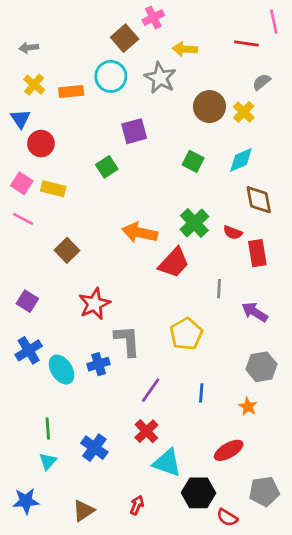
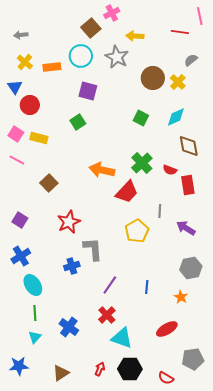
purple square: (134, 131) -> (88, 91), moved, turned 30
yellow pentagon: (186, 334) -> (137, 231), moved
cyan ellipse: (62, 370) -> (33, 285), moved
black hexagon: (199, 493) -> (130, 369), moved

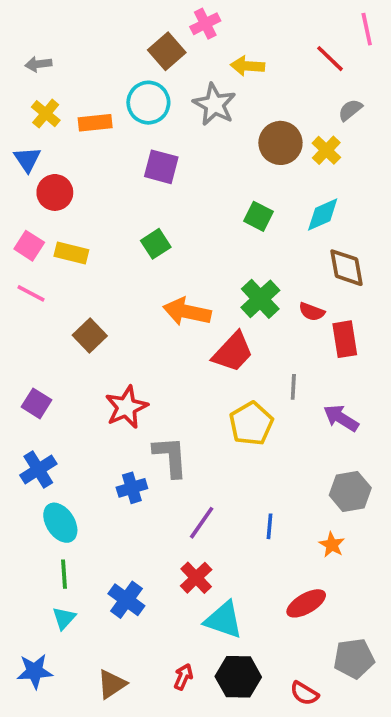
red line: (180, 32) -> (330, 59), turned 36
green square: (78, 122) -> (156, 244), moved

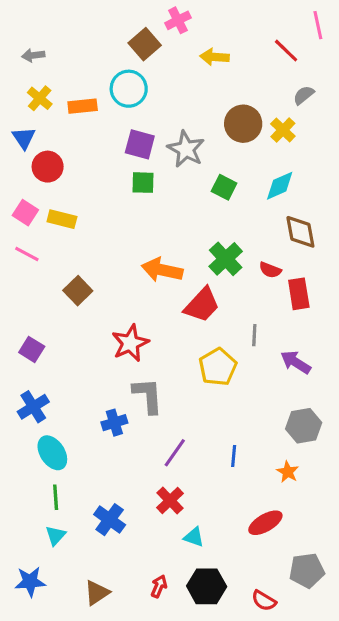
gray star: (214, 104) -> (186, 149), moved
green square: (156, 244) -> (143, 183), moved, turned 35
red star: (126, 407) -> (130, 343), moved
cyan triangle: (224, 620) -> (194, 537), size x0.6

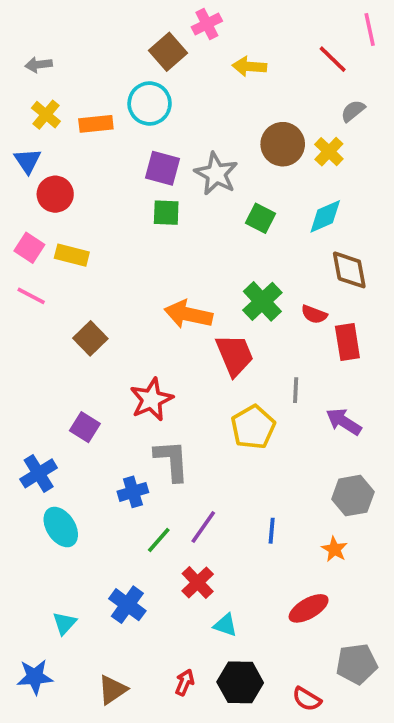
red trapezoid: (202, 305) -> (235, 355), turned -66
purple square: (32, 349) -> (85, 427), moved
green line: (56, 497) -> (159, 540), moved, turned 45

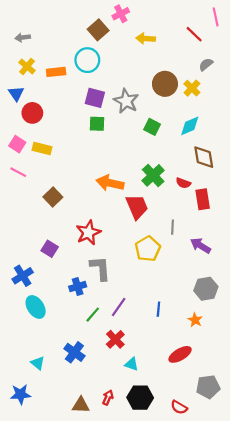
cyan triangle: (64, 623) -> (38, 363), turned -32
brown triangle: (113, 690) -> (81, 405), moved, turned 36

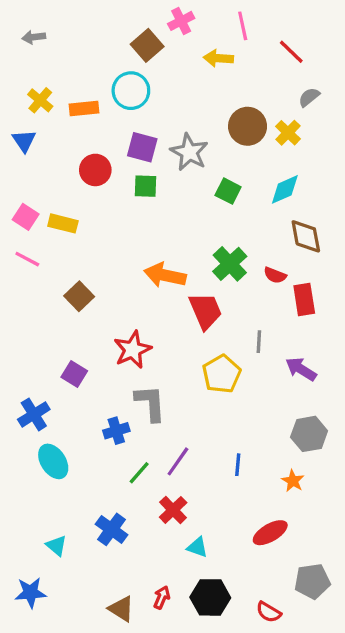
pink line: (216, 17) -> (243, 26), moved
gray arrow: (23, 37) -> (34, 37), moved
red circle: (32, 113) -> (95, 170), moved
brown triangle: (81, 405) -> (121, 609), turned 30

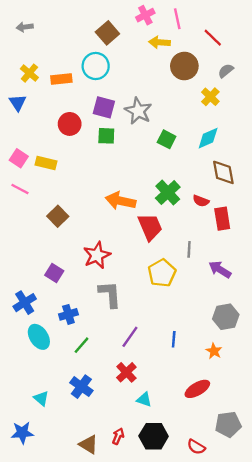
pink cross: (181, 21) -> (145, 15), moved
brown circle: (248, 126) -> (184, 66), moved
blue cross: (116, 431) -> (68, 314), moved
green line: (139, 473) -> (81, 345), moved

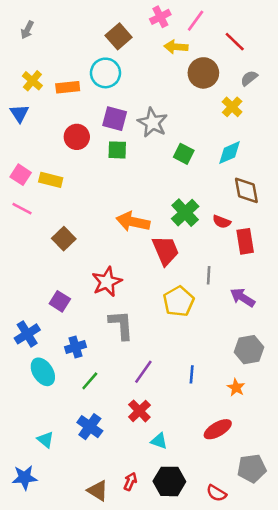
pink line: (177, 19) -> (196, 21), turned 48
gray arrow: (25, 27) -> (27, 30), turned -56

